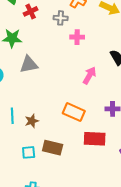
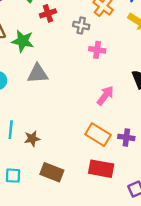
orange rectangle: (74, 112) -> (98, 135), moved
cyan square: (29, 152) -> (13, 176), moved

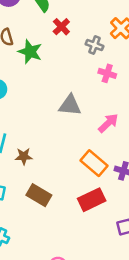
red cross: (48, 13) -> (61, 27), turned -35
gray triangle: (38, 74) -> (70, 105), moved
red rectangle: (101, 169) -> (92, 200), turned -45

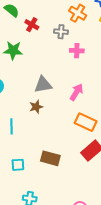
gray triangle: (70, 105) -> (43, 85), moved
pink arrow: (108, 123) -> (76, 92), moved
brown star: (24, 156) -> (36, 107), moved

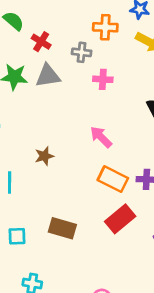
orange cross: (78, 13) -> (105, 27), turned -30
gray triangle: (43, 85) -> (48, 76), moved
pink arrow: (76, 92) -> (101, 137), turned -78

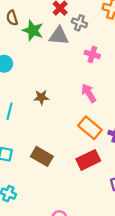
gray cross: (82, 52) -> (79, 23), moved
pink cross: (103, 79) -> (92, 54), moved

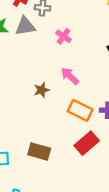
pink cross: (92, 54) -> (64, 36), turned 32
brown star: (41, 97) -> (42, 90), moved

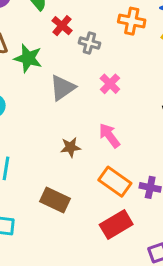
gray triangle: (25, 26) -> (62, 88), moved, turned -35
brown rectangle: (39, 152) -> (55, 200), moved

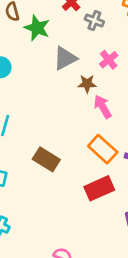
brown star: (70, 147) -> (87, 84), moved

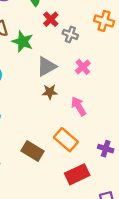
brown star: (87, 84) -> (50, 92), moved
orange rectangle: (103, 149) -> (66, 140), moved

